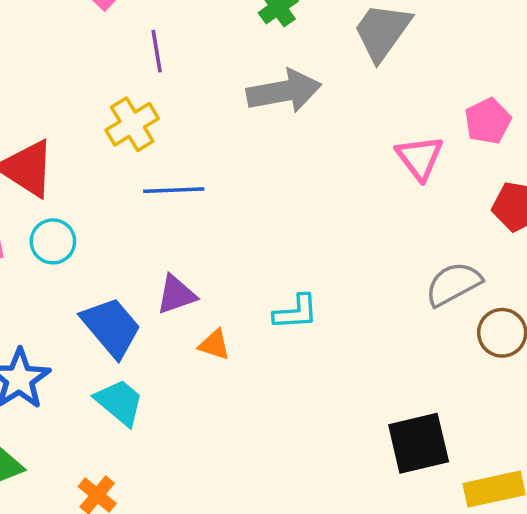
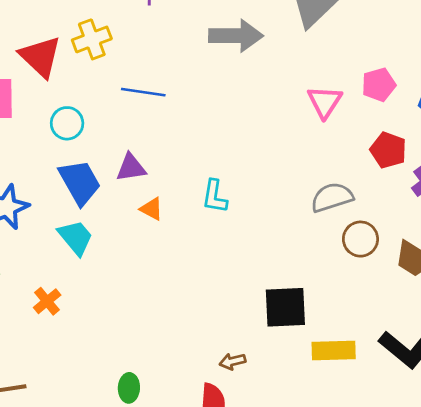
yellow cross: (132, 124) -> (92, 39), moved
cyan circle: (53, 241) -> (67, 123), moved
cyan L-shape: (296, 312) -> (215, 196), turned 92

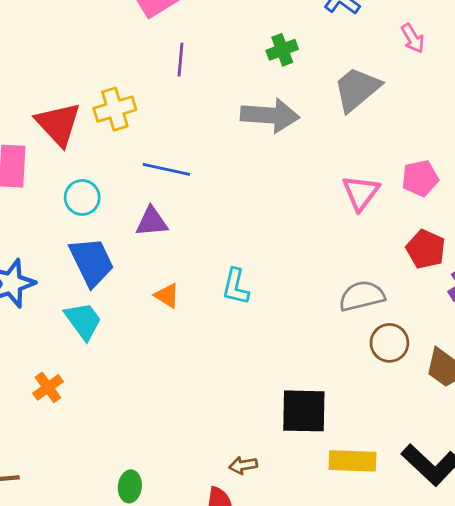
purple triangle: (131, 168) -> (152, 222), moved

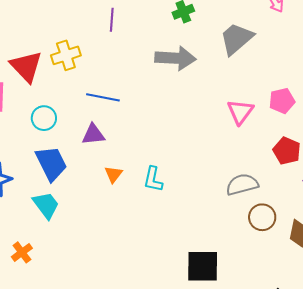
orange triangle: (167, 295) -> (113, 174), moved, turned 36

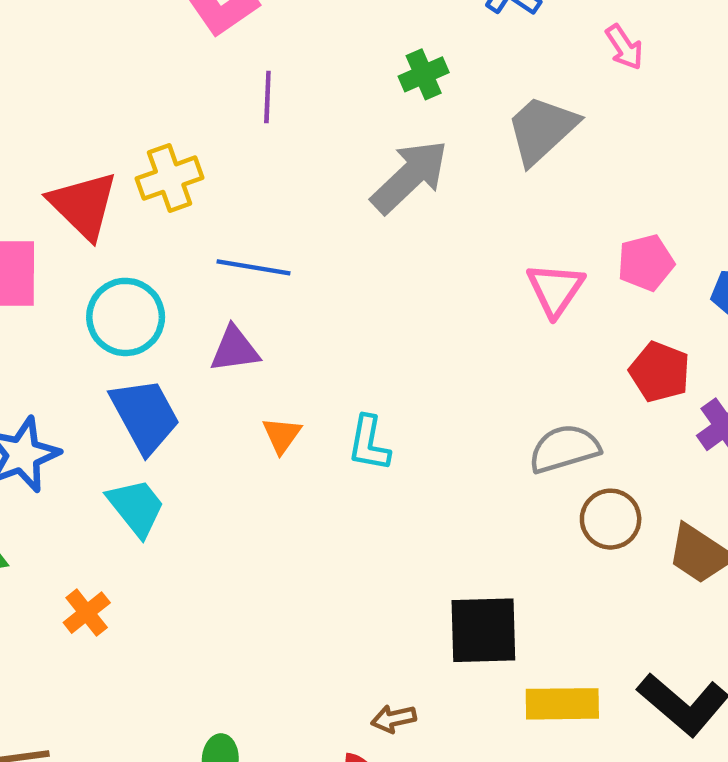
gray arrow: (175, 58) -> (410, 177), turned -45
cyan circle: (44, 118) -> (126, 317), size x1.4

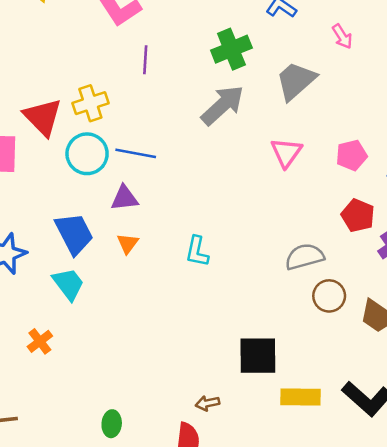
green cross: (424, 74) -> (231, 49), size x1.5
pink triangle: (555, 289) -> (286, 153), moved
cyan circle: (126, 317) -> (87, 154), moved
orange triangle: (282, 435) -> (128, 243), moved

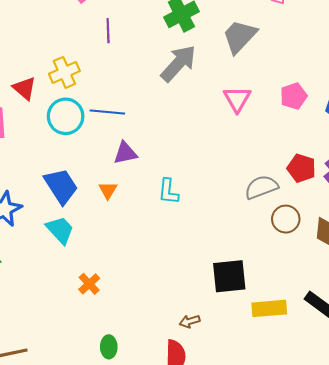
red triangle: (43, 117) -> (24, 88), size x0.7
purple triangle: (124, 198) -> (125, 153), moved
red pentagon: (358, 215) -> (301, 168), moved
orange cross: (40, 341) -> (89, 284), moved

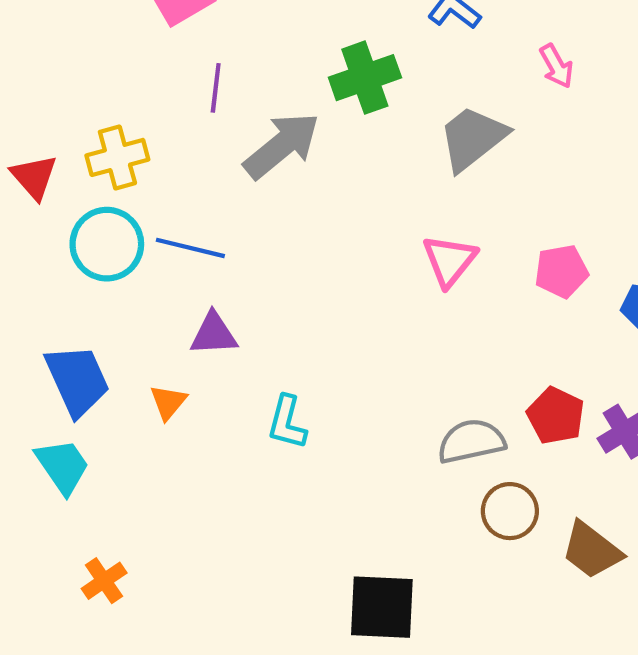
gray arrow: (178, 63) -> (282, 146), moved

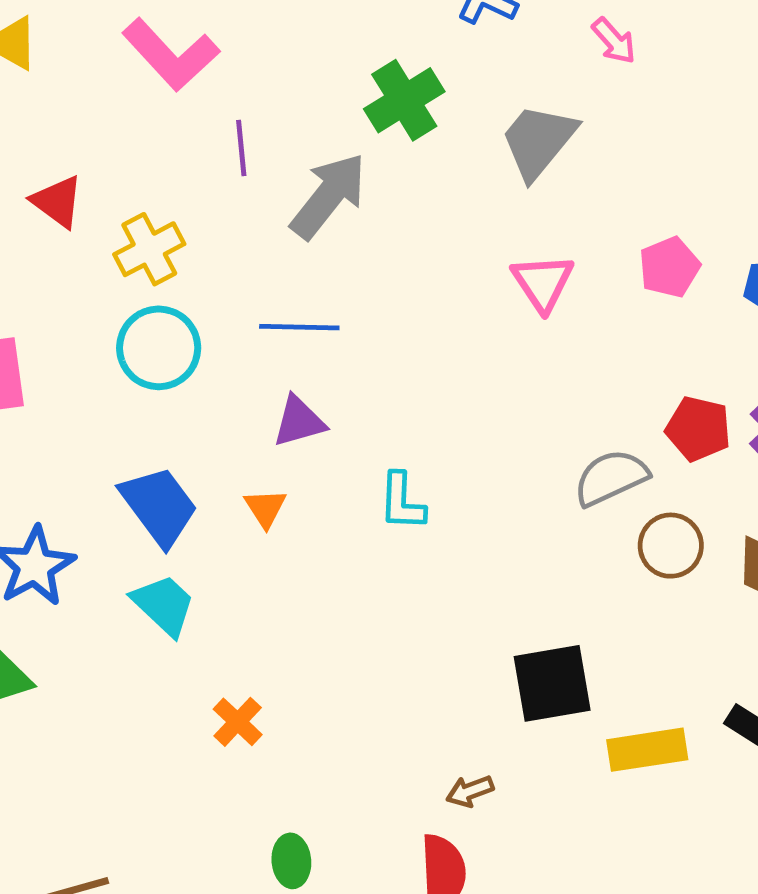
red triangle: (34, 177) -> (57, 202), moved
blue line: (190, 248) -> (299, 327), moved

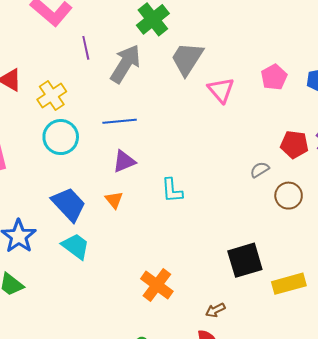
gray trapezoid: (538, 141) -> (187, 59), moved
gray semicircle: (611, 478) -> (260, 170), size x0.6
orange cross: (238, 722) -> (157, 285), moved, size x1.5

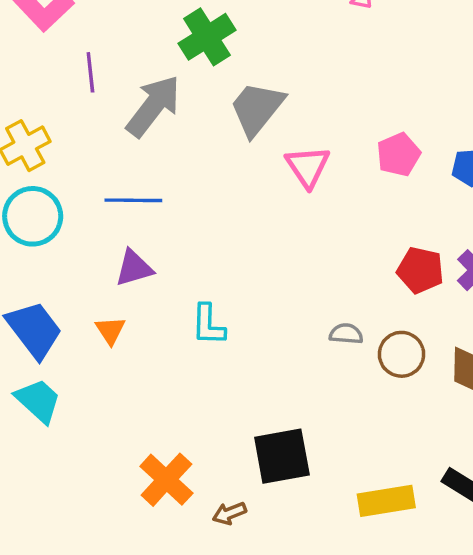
gray semicircle: (260, 170) -> (346, 334), moved, turned 30
black square: (245, 260) -> (282, 456), moved
brown arrow: (215, 310) -> (229, 513), moved

